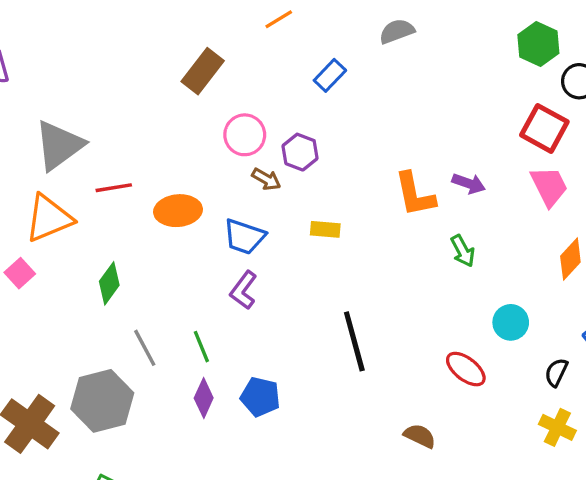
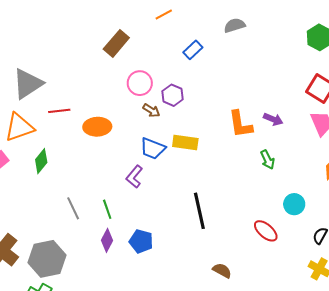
yellow rectangle: (325, 229) -> (185, 143), size x1.4
blue trapezoid: (244, 237) -> (153, 148), moved
green diamond: (109, 283) -> (41, 161), moved
gray hexagon: (102, 401) -> (47, 259), moved
brown semicircle: (420, 436) -> (222, 271), moved

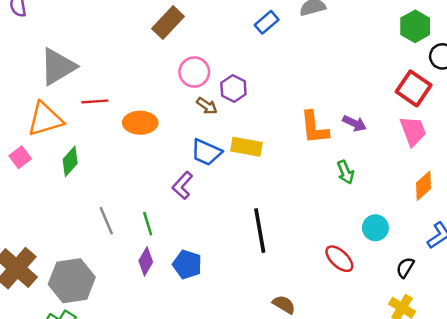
blue rectangle: (193, 50) -> (267, 22), moved

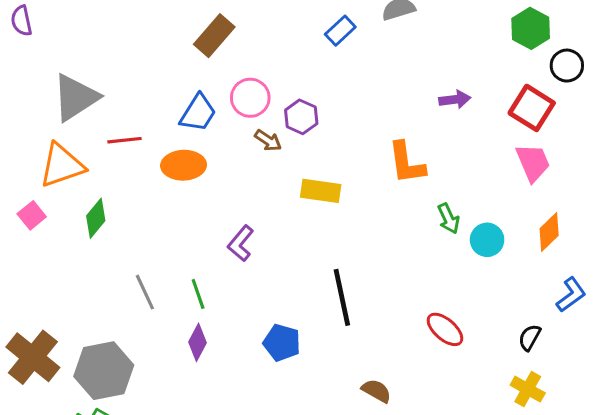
purple arrow: (354, 123) -> (455, 100), moved, turned -30
blue trapezoid: (206, 152) -> (198, 113), moved, turned -80
cyan circle: (375, 228) -> (487, 240), moved
blue pentagon: (187, 264) -> (282, 343), moved

